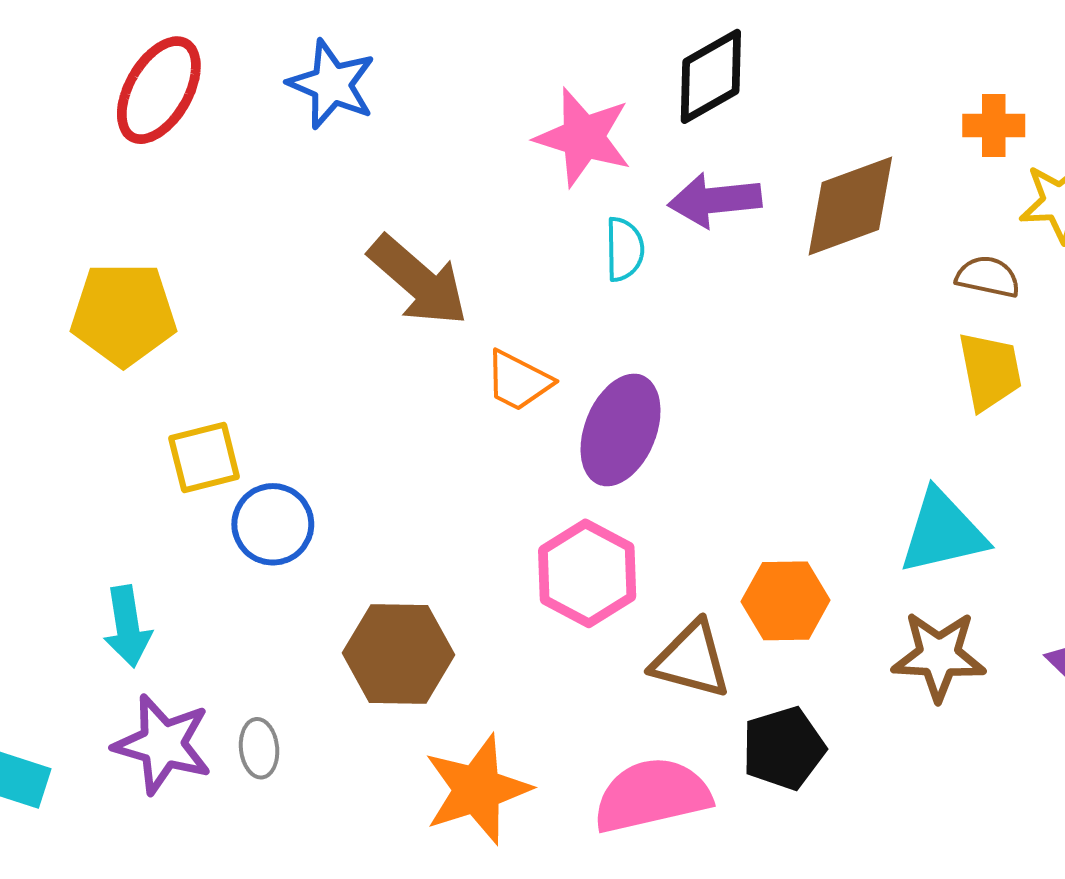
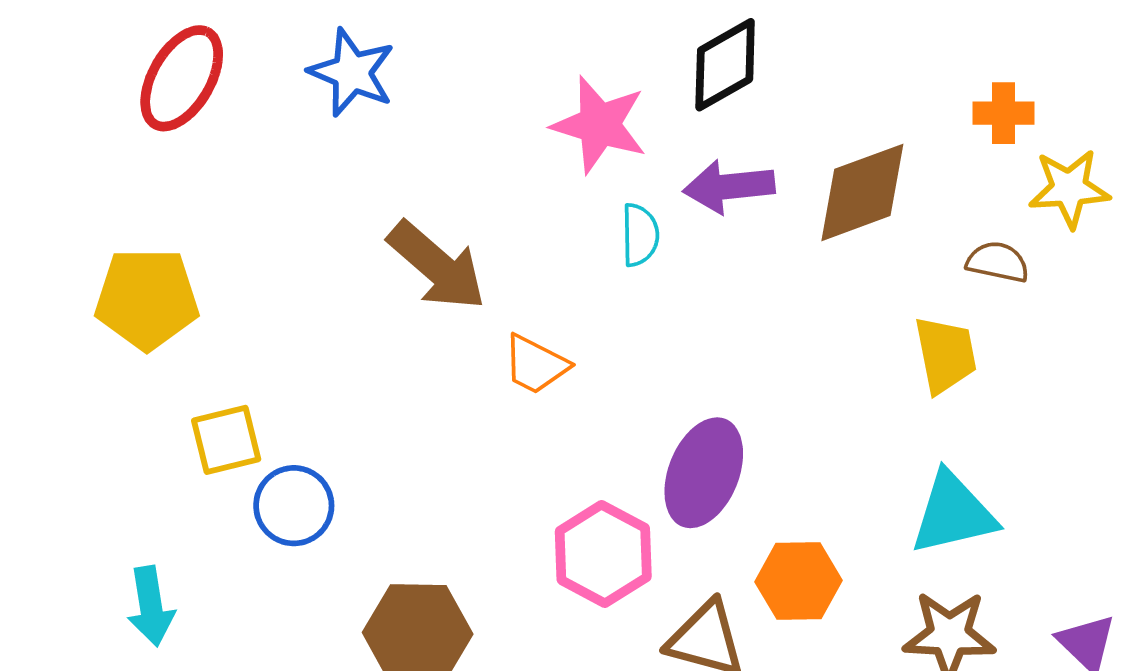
yellow trapezoid: (990, 371) -> (945, 355), moved
purple ellipse: (621, 430) -> (704, 473), moved

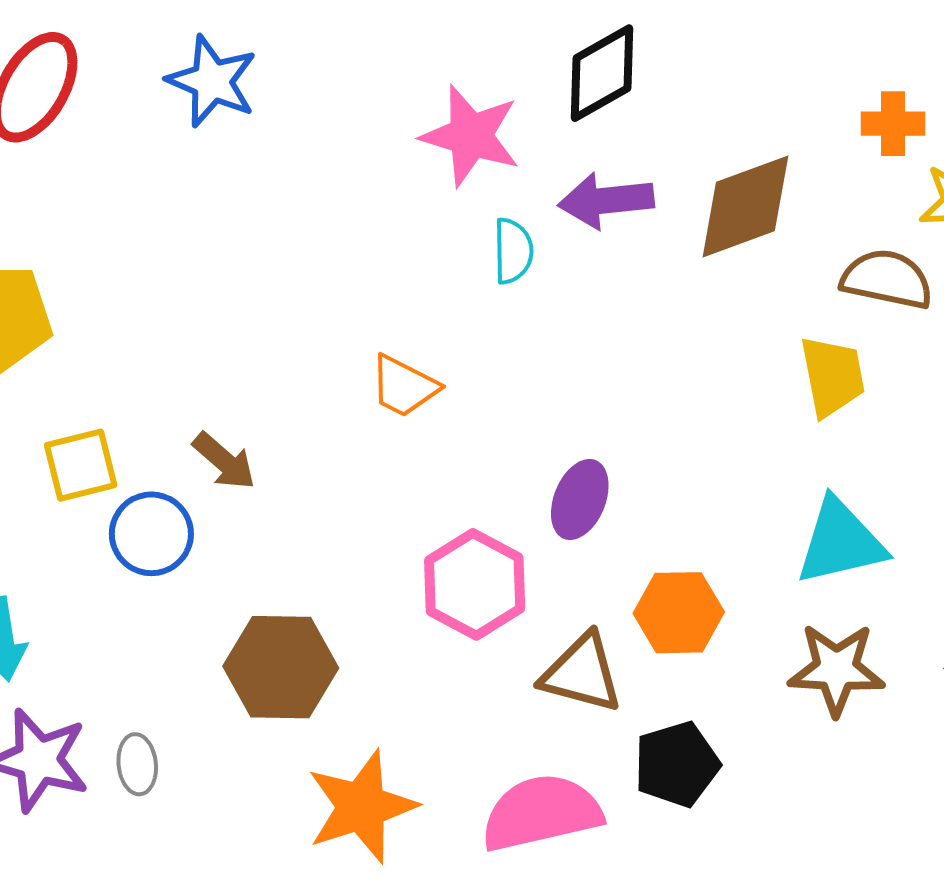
brown semicircle: (998, 262) -> (887, 279), size x1.4
brown arrow: (437, 266) -> (224, 461), moved, size x0.6
purple ellipse: (704, 473) -> (580, 499), size x0.7

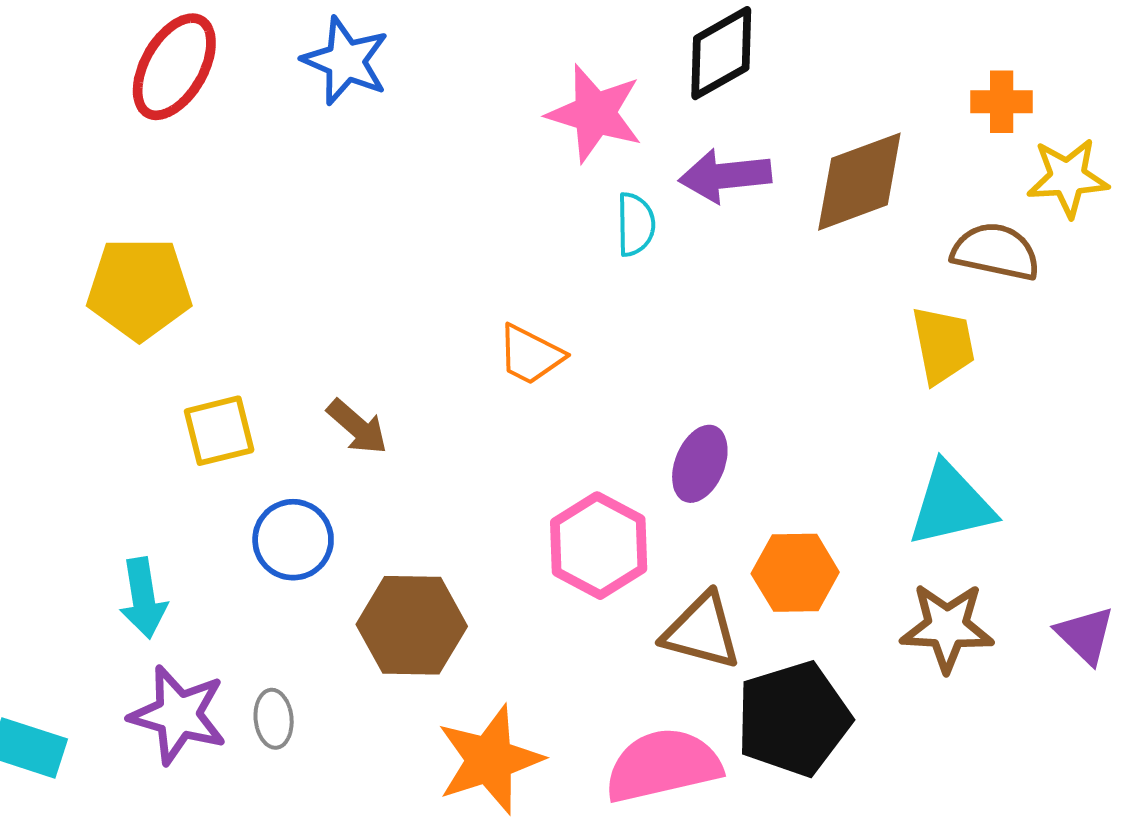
blue circle: (151, 534) -> (293, 540), moved
black pentagon: (677, 764) -> (793, 719), size x1.4

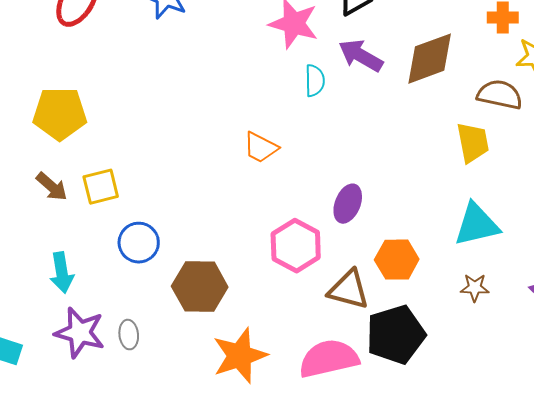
purple arrow: (725, 176) -> (361, 56), turned 36
brown arrow: (357, 427) -> (52, 187), moved
brown star: (947, 627) -> (475, 288), size x0.6

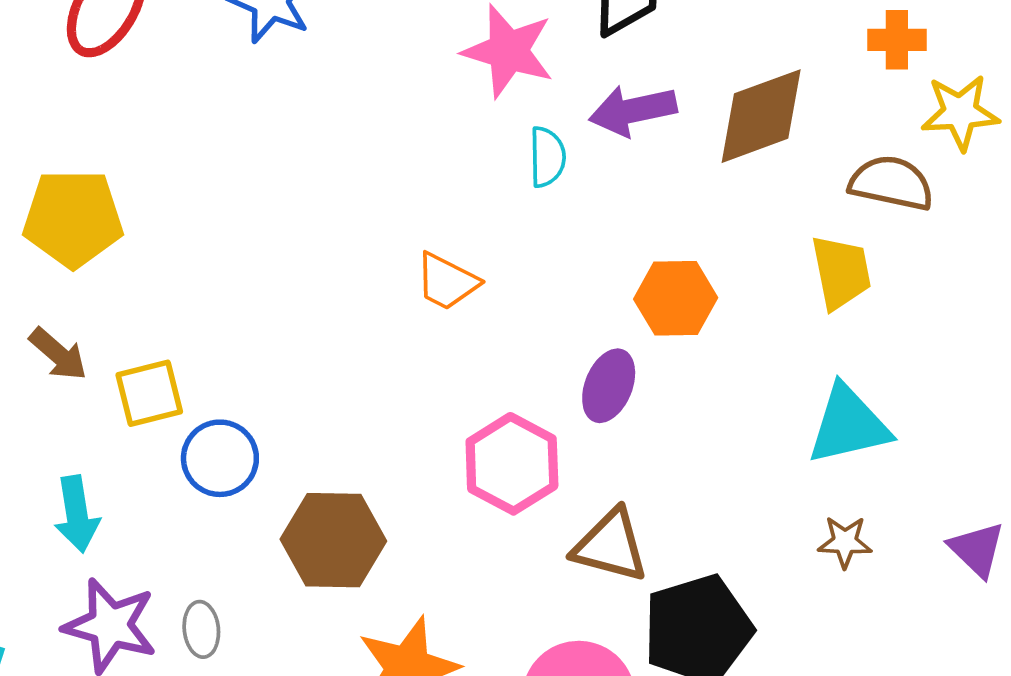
purple arrow: (361, 56) -> (633, 110), turned -42
yellow square: (101, 187) -> (149, 393), moved
orange hexagon: (397, 260) -> (676, 298), moved

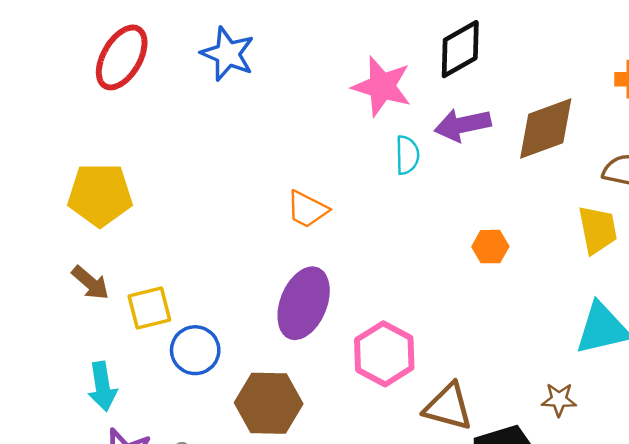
orange trapezoid: (447, 282) -> (307, 209), moved
orange hexagon: (676, 298) -> (490, 247), size x0.7
purple ellipse: (609, 386) -> (304, 303), moved, size x1.5
brown star: (845, 542) -> (559, 400), moved

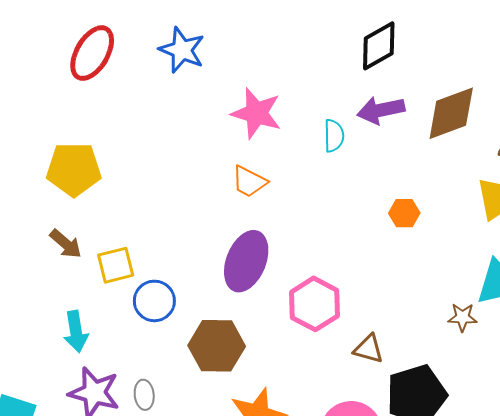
pink star: (382, 86) -> (256, 113), moved
brown star: (559, 400) -> (462, 317), moved
brown triangle: (448, 407) -> (369, 349), size x0.7

